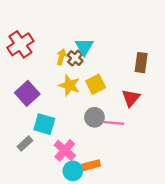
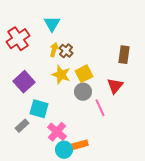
cyan triangle: (84, 47) -> (52, 24), moved
gray circle: (94, 117) -> (83, 92), moved
pink line: (114, 123) -> (100, 108), turned 60

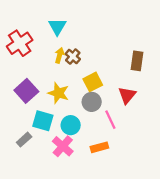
yellow star: (61, 75) -> (58, 93), moved
orange rectangle: (80, 145) -> (99, 147), moved
cyan circle: (64, 150) -> (71, 125), moved

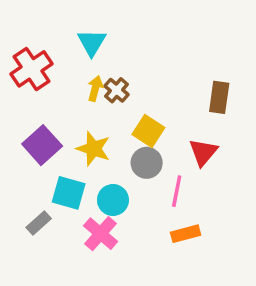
yellow square: (93, 82) -> (148, 131), turned -30
pink line: (110, 120) -> (177, 191), turned 36
orange rectangle: (99, 147) -> (186, 234), moved

